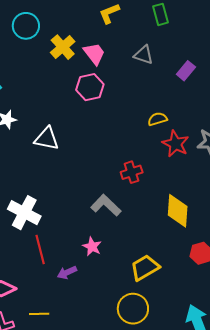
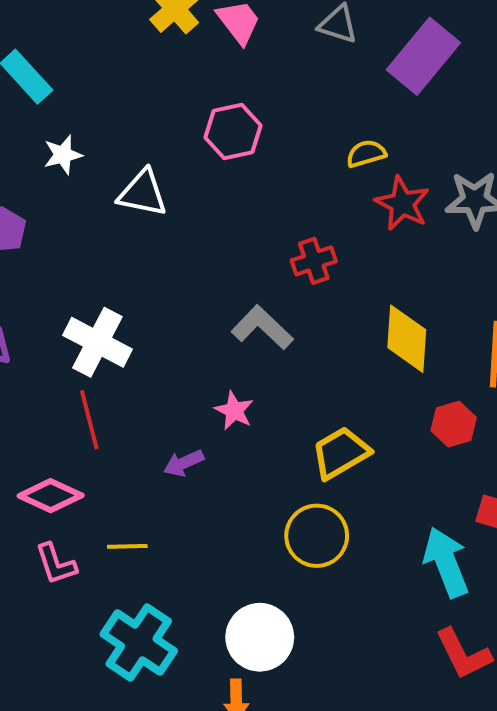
purple rectangle: (186, 71) -> (423, 56), size x1.8
pink hexagon: (90, 87) -> (233, 132), moved
red line: (40, 250) -> (89, 420), moved

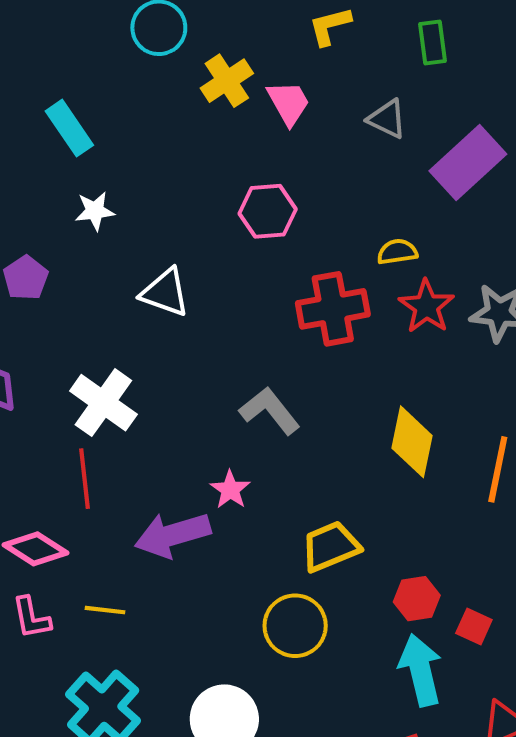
white triangle: (143, 193) -> (165, 292), moved
red cross: (314, 261) -> (333, 309), moved, size x1.6
red hexagon: (454, 424) -> (417, 599), moved
purple arrow: (184, 463) -> (173, 535), size x1.8

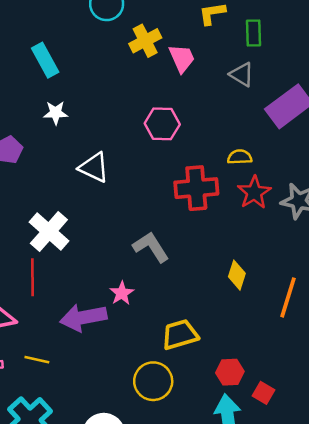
green rectangle: (432, 42) -> (254, 33), moved
yellow diamond: (412, 442) -> (237, 275), size x0.7

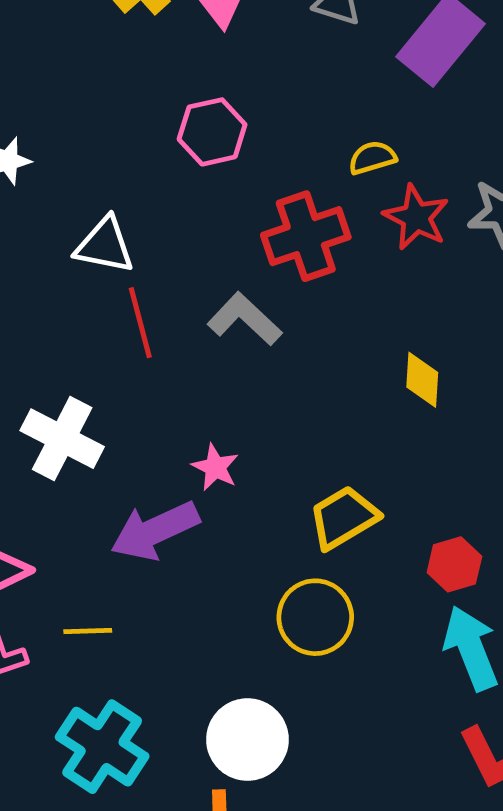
white cross: (49, 232) -> (62, 439), moved
gray L-shape: (151, 247) -> (245, 319), moved
red line: (33, 277) -> (140, 323), moved

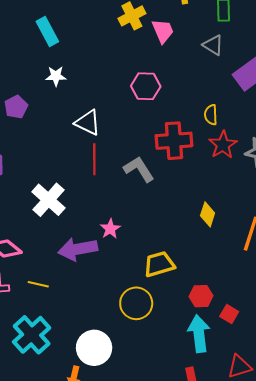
yellow semicircle: (372, 158) -> (211, 115), turned -90

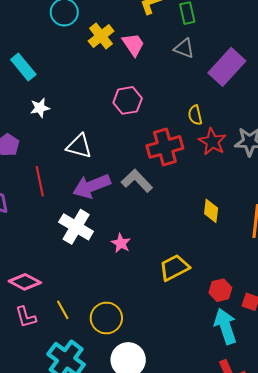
red line: (94, 159) -> (40, 181), moved
white cross: (48, 200) -> (76, 227), moved
purple arrow: (78, 249) -> (92, 186), moved
yellow line: (38, 284) -> (63, 310), turned 60
yellow circle: (136, 303) -> (106, 318), moved

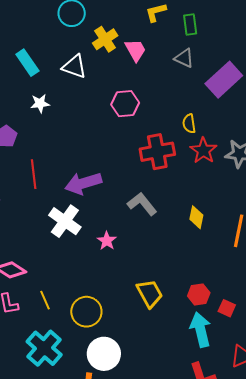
white triangle: (79, 146) -> (74, 66), moved
gray L-shape: (137, 181) -> (142, 204), moved
yellow trapezoid: (174, 268) -> (150, 293), moved, turned 84

